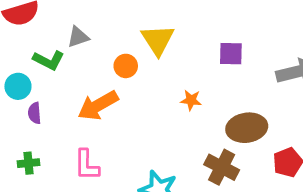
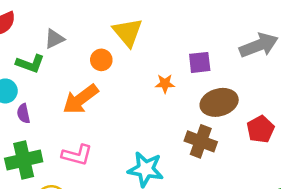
purple square: (231, 54) -> (200, 62), moved
green cross: (29, 163) -> (24, 160), size x1.8
pink L-shape: (87, 165) -> (77, 155), turned -68

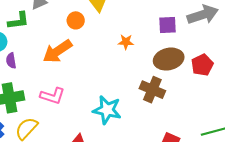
purple square: (200, 62) -> (167, 25), moved
green L-shape: (30, 64) -> (18, 21), turned -30
red pentagon: (261, 129) -> (202, 65), moved

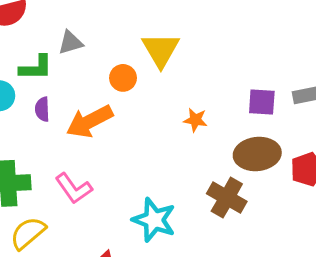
purple semicircle: (11, 61) -> (42, 109), moved
pink L-shape: (53, 96) -> (74, 188), turned 30

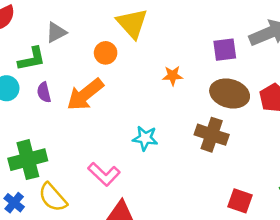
brown ellipse: (257, 154) -> (230, 94), turned 33
pink L-shape: (74, 188) -> (104, 174), moved
cyan star: (154, 220) -> (145, 138), moved, size x0.7
yellow semicircle: (28, 233) -> (53, 197), turned -80

